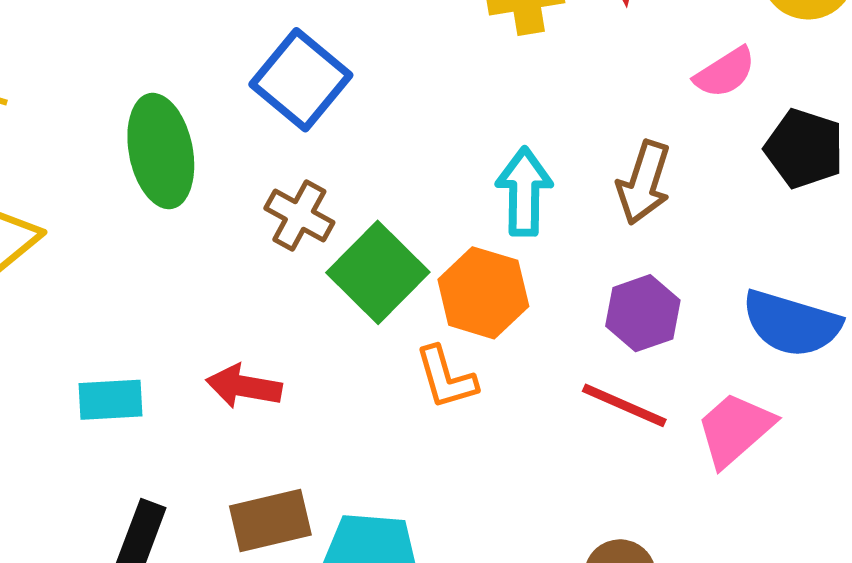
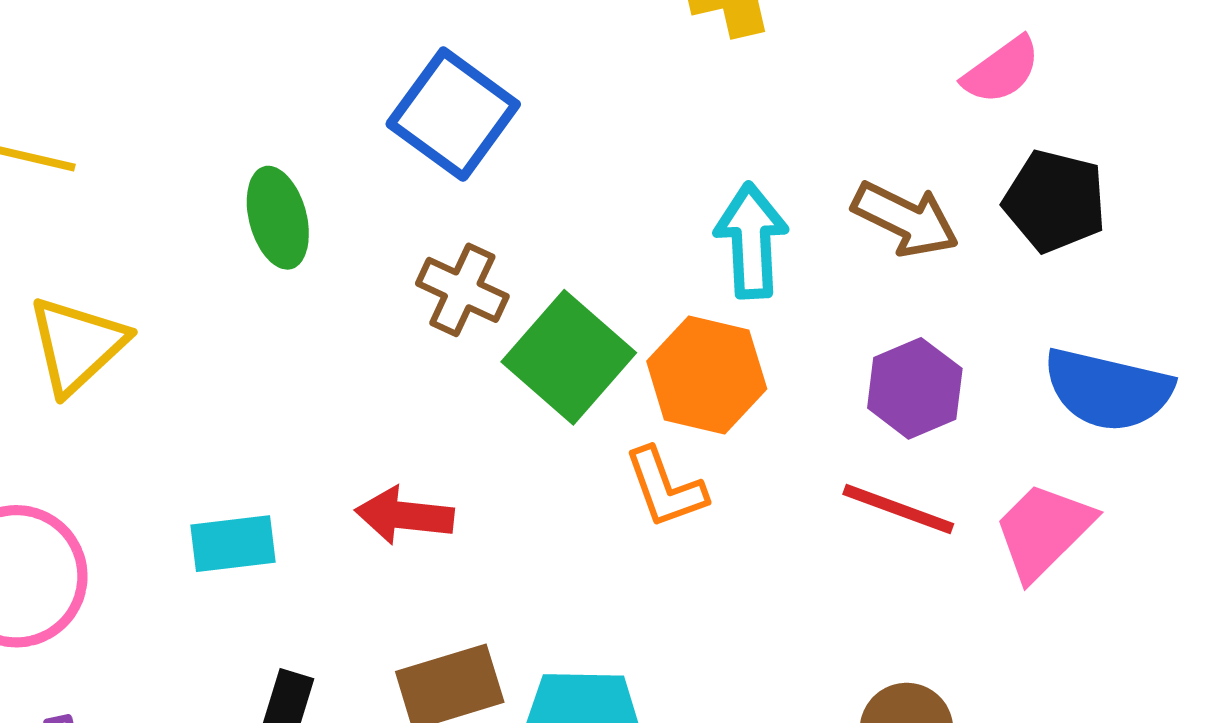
black pentagon: (804, 149) -> (1055, 201), moved
green ellipse: (161, 151) -> (278, 218), size x0.7
brown arrow: (644, 183) -> (905, 219), turned -78

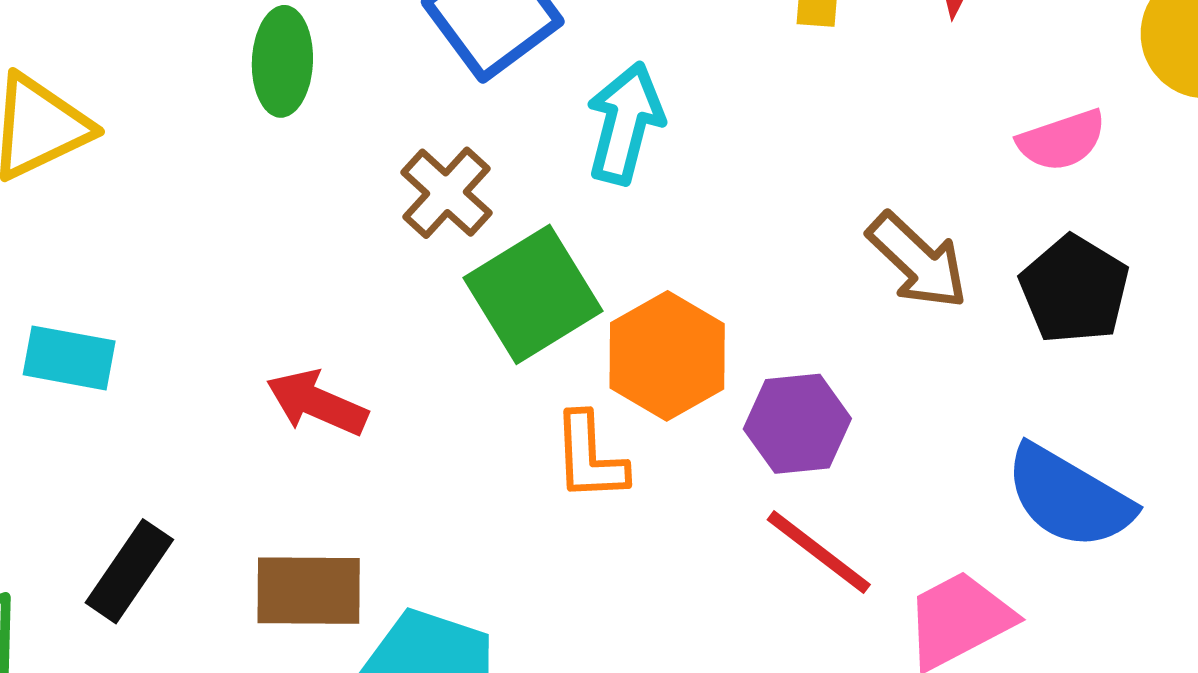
cyan arrow: (751, 241) -> (625, 123), moved
purple hexagon: (915, 388) -> (797, 424), moved
cyan rectangle: (233, 544) -> (69, 358), moved

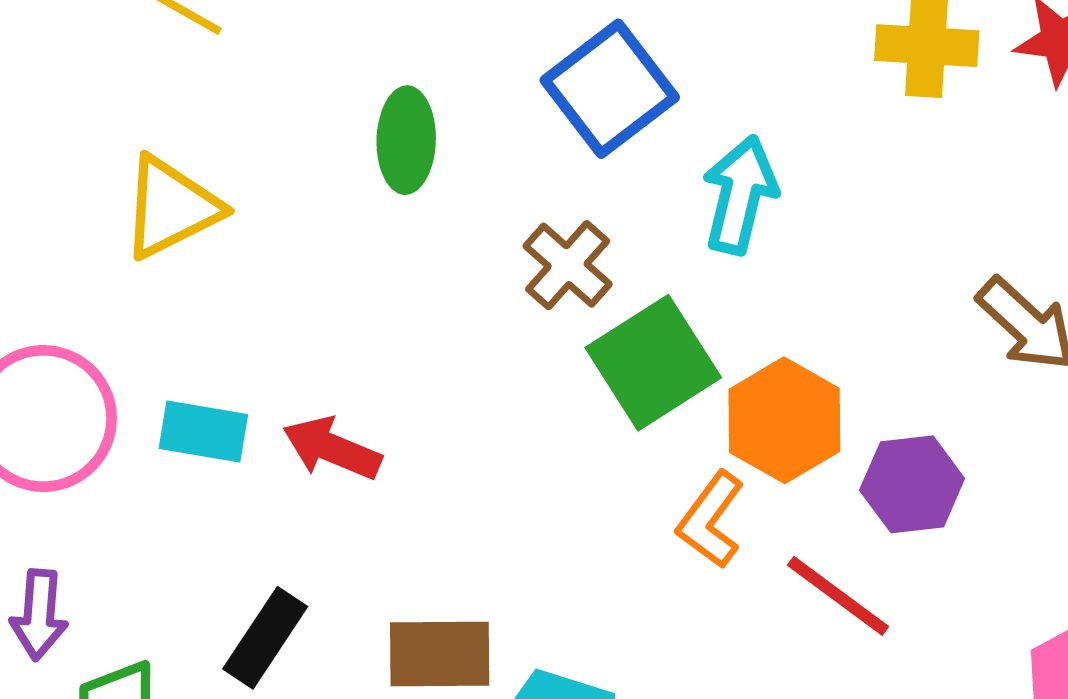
red arrow: (317, 403) -> (332, 448), moved
orange L-shape: (590, 457) -> (711, 520), turned 40
red line: (819, 552) -> (838, 596), moved

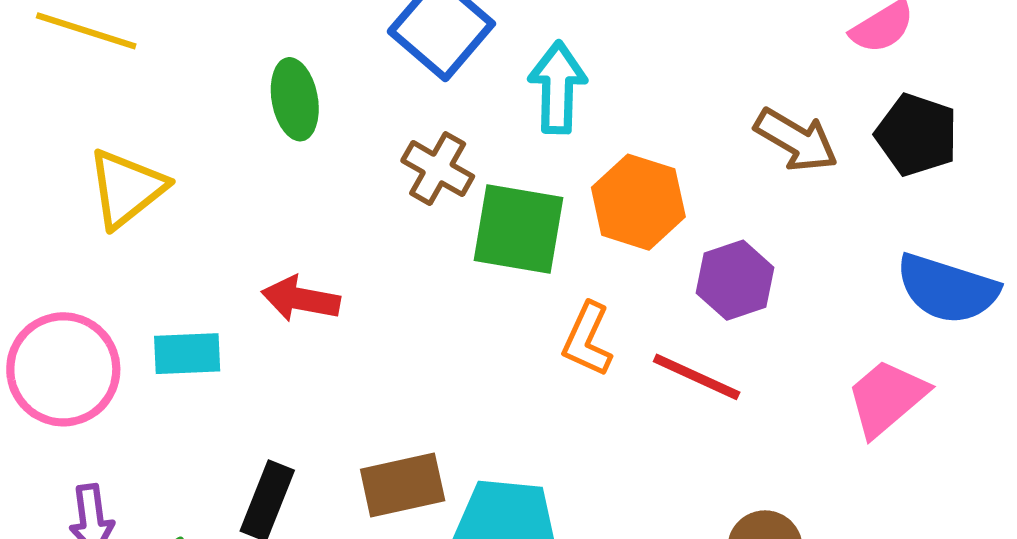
green square: (653, 363) -> (518, 229), turned -36
orange hexagon: (784, 420) -> (638, 202), moved
red arrow: (332, 448) -> (301, 299), moved

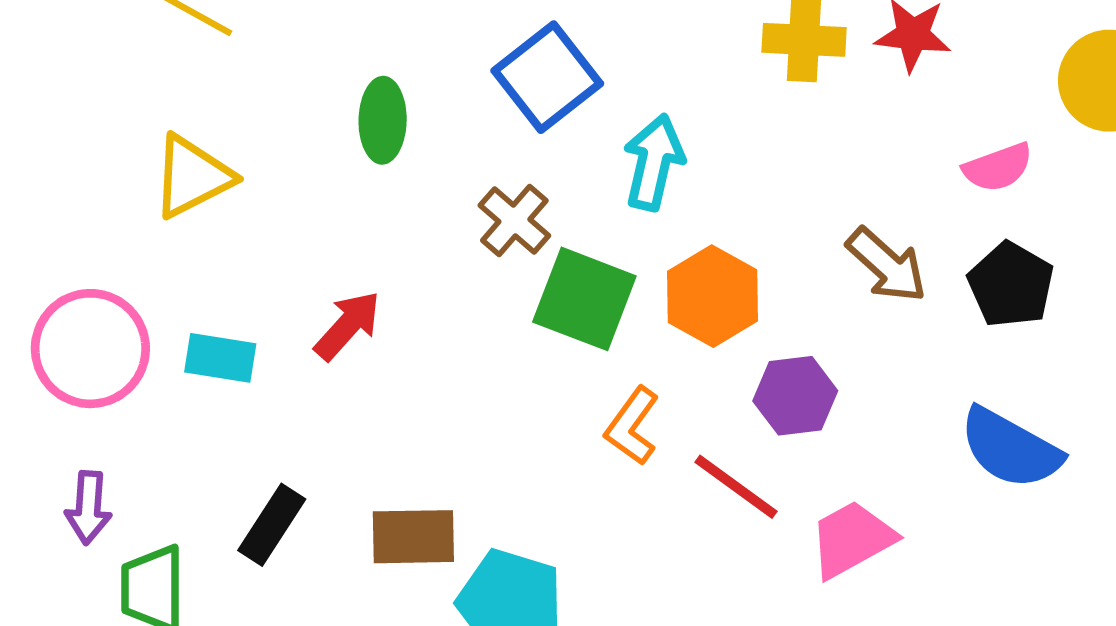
red arrow: (301, 299) -> (348, 326), turned 110
pink trapezoid: (887, 398) -> (852, 539), moved

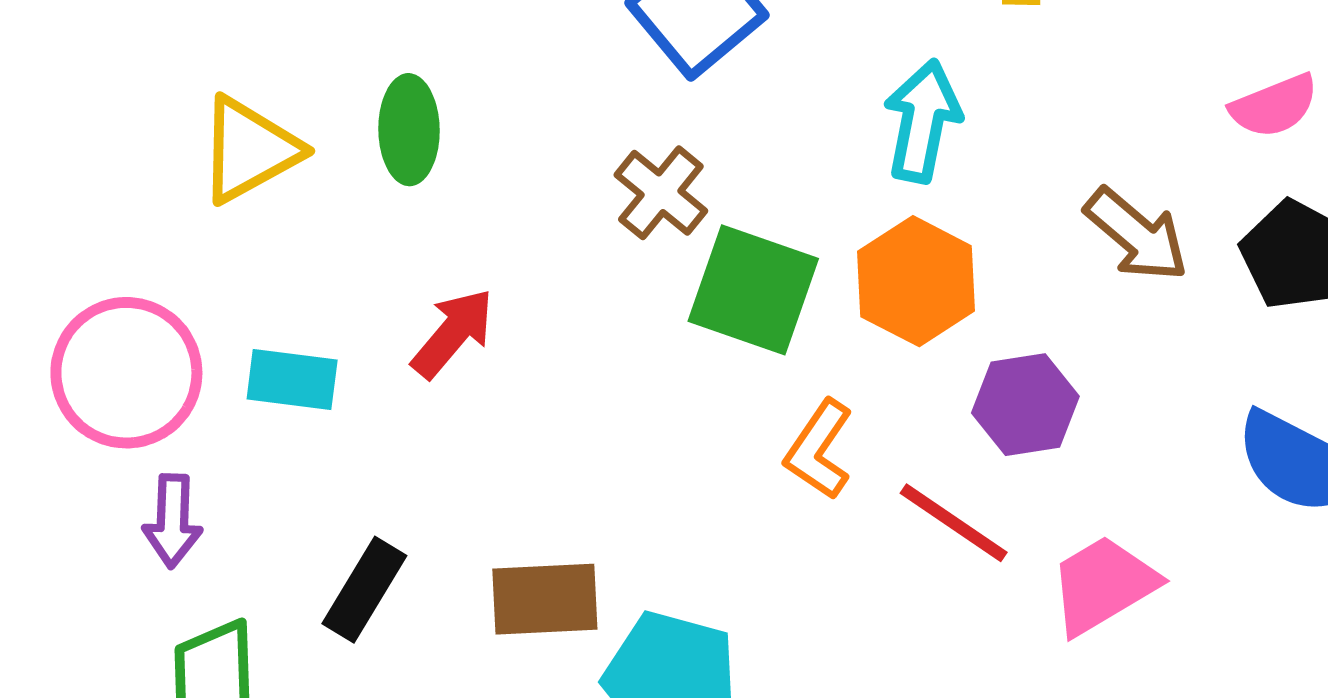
green ellipse: (383, 120) -> (409, 130), moved
cyan arrow: (654, 162) -> (922, 121), moved
purple arrow: (88, 508) -> (173, 521), moved

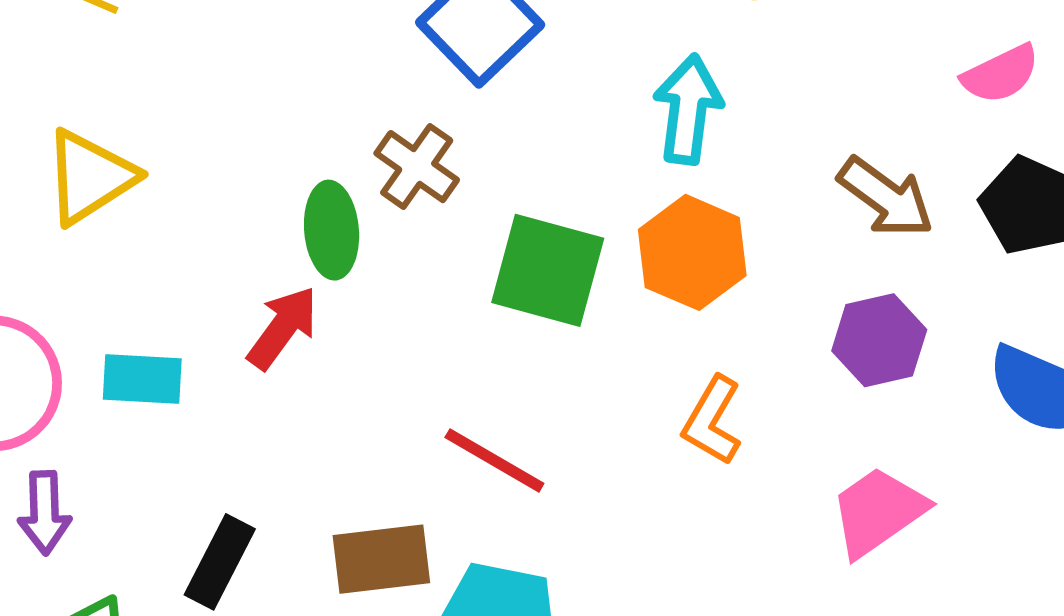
green ellipse: (409, 130) -> (332, 230), moved
brown cross: (661, 193) -> (417, 167), moved
purple hexagon: (1025, 405) -> (879, 340), moved
orange L-shape: (819, 450) -> (712, 421), moved
red line: (954, 523) -> (494, 460), moved

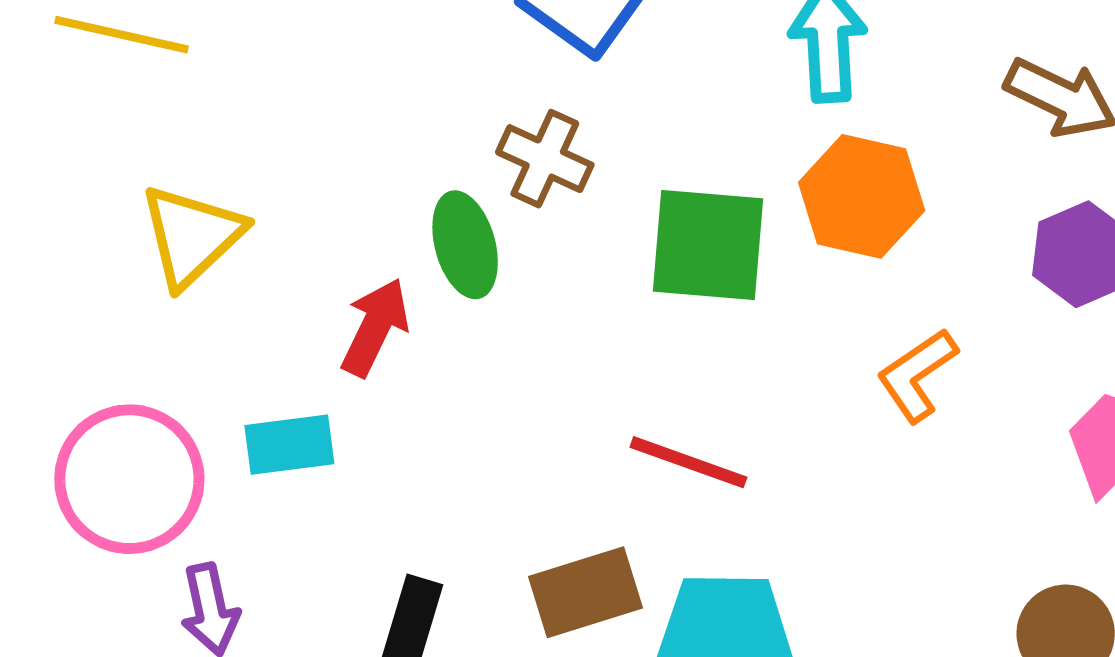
red arrow: (283, 328) -> (375, 327), moved
orange L-shape: (712, 421) -> (917, 375), turned 36

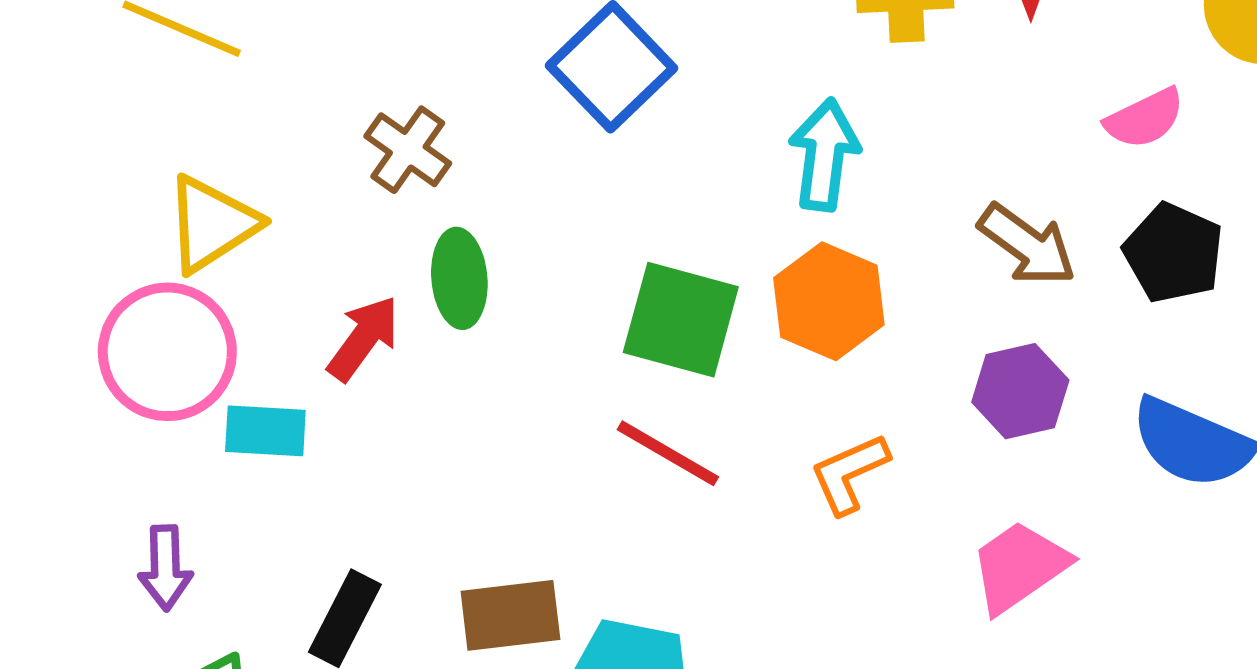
brown cross: (545, 159) -> (408, 150), moved
red line: (688, 462) -> (668, 453), moved
pink circle: (129, 479) -> (167, 352), moved

